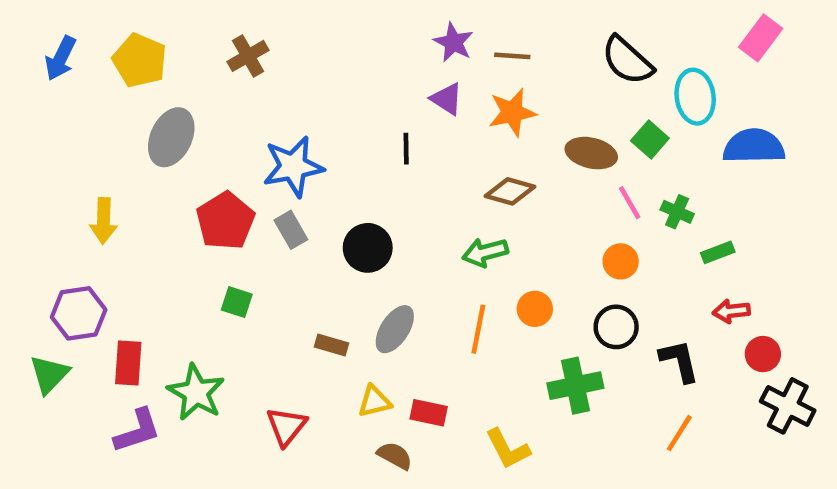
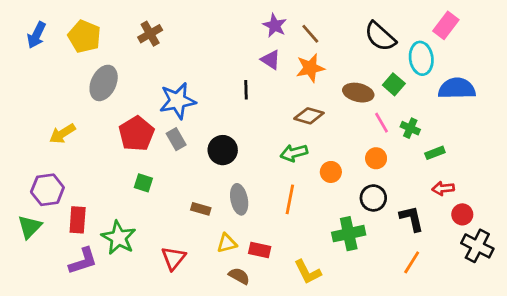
pink rectangle: (761, 38) -> (446, 25), moved
brown line: (512, 56) -> (310, 34), turned 45
yellow arrow: (103, 221) -> (62, 134), turned 56
orange circle: (535, 309) -> (331, 172), moved
gray ellipse: (395, 329) -> (239, 199), turned -44

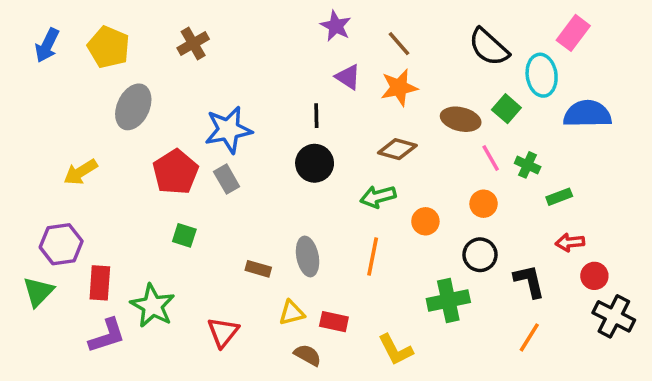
purple star: (275, 25) -> (336, 26), moved
black circle: (223, 150) -> (315, 163), moved

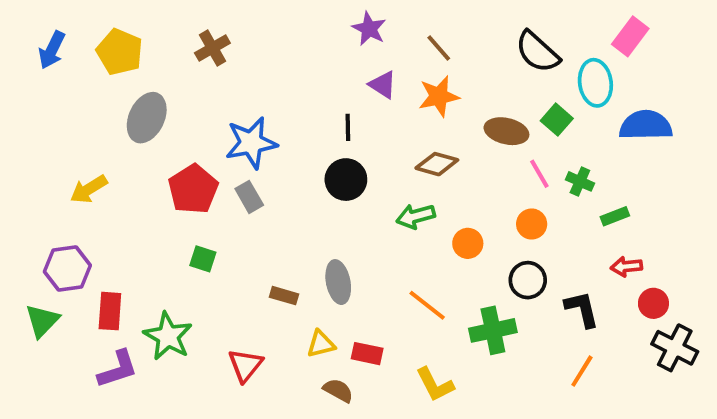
orange line: (373, 257) -> (427, 305), moved, turned -63

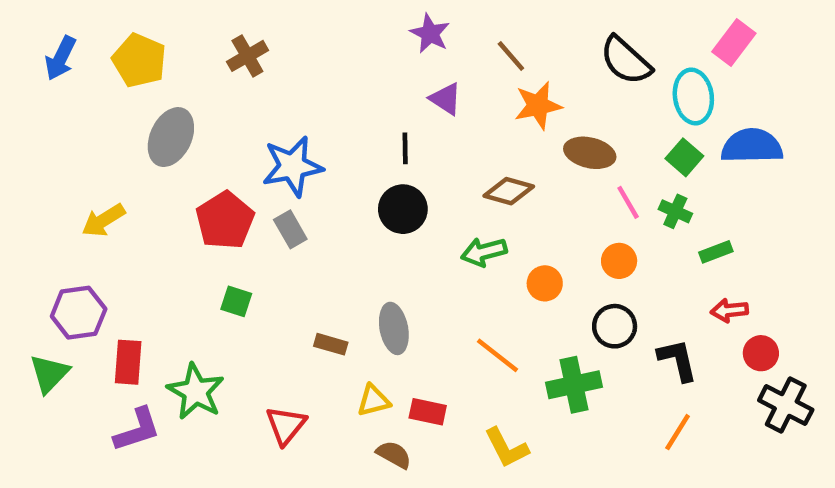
orange star: (439, 96) -> (538, 106), moved
green square: (557, 120) -> (684, 157), moved

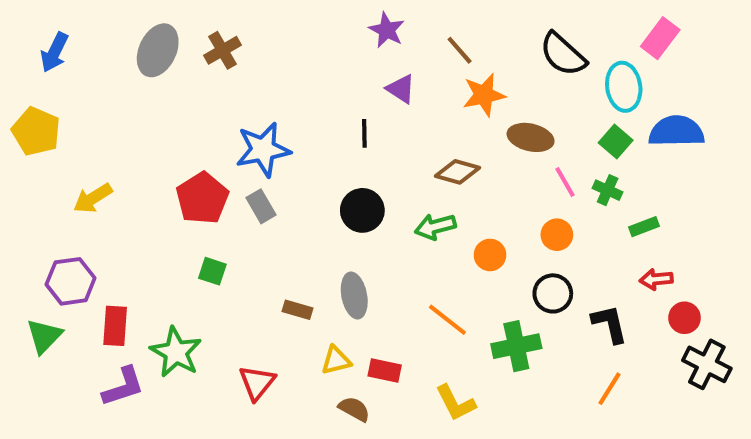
yellow pentagon: (139, 60) -> (36, 131), moved
gray ellipse: (171, 137) -> (158, 50), moved
black circle: (403, 209) -> (362, 210), moved

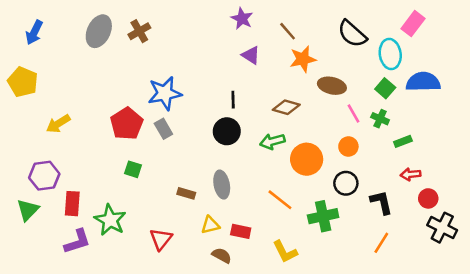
black line: (364, 133) -> (233, 100), moved
orange circle: (490, 255) -> (307, 159), size x1.6

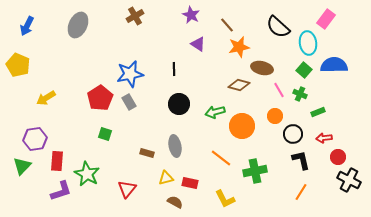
brown cross: (139, 31) -> (135, 16), moved
black line: (233, 100) -> (174, 69), moved
brown diamond: (286, 107) -> (239, 85), moved
black circle: (346, 183) -> (293, 134), moved

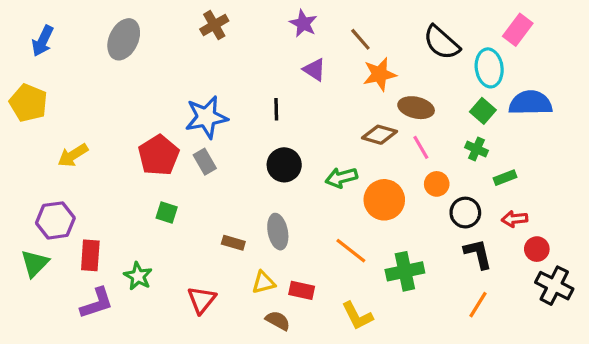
pink line: (279, 90) -> (421, 147), moved
green star: (87, 174) -> (138, 276), size x0.7

